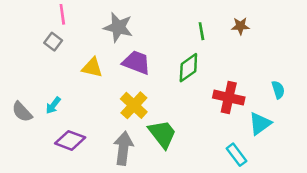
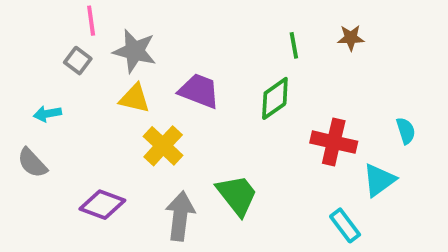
gray star: (118, 27) -> (135, 51), moved
cyan arrow: (53, 105) -> (47, 114), moved, turned 42
yellow cross: (134, 105) -> (163, 146), moved

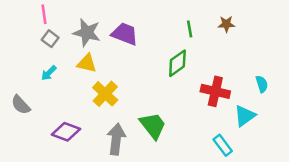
pink line: (91, 21) -> (44, 14), moved
purple trapezoid: (199, 91) -> (125, 34), moved
cyan arrow: (47, 114) -> (49, 73), moved, turned -35

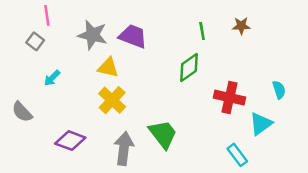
gray square: (50, 39) -> (35, 41), moved
yellow triangle: (87, 63) -> (108, 68), moved

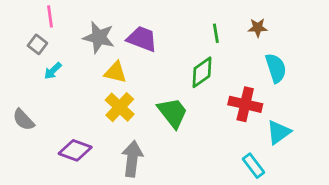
cyan arrow: (52, 78) -> (53, 71), moved
cyan semicircle: (279, 90) -> (276, 68), moved, size x1.5
green trapezoid: (163, 134) -> (173, 113), moved

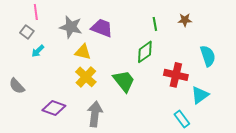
cyan semicircle: (276, 68) -> (208, 56), moved

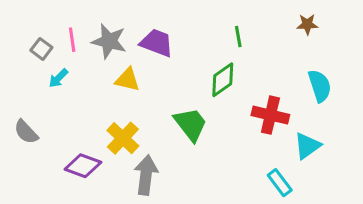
pink line: (36, 12) -> (72, 40), moved
brown star: (185, 20) -> (307, 24), moved
yellow cross: (86, 77) -> (123, 138), moved

